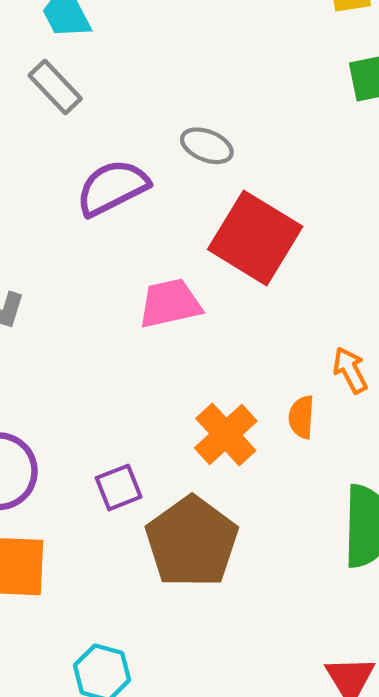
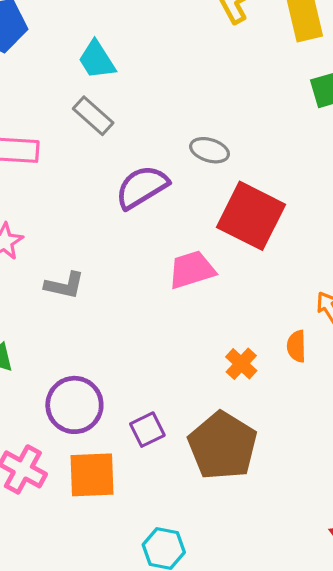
orange cross: (226, 434) -> (241, 364), size x0.7
purple square: (119, 487) -> (147, 430), moved

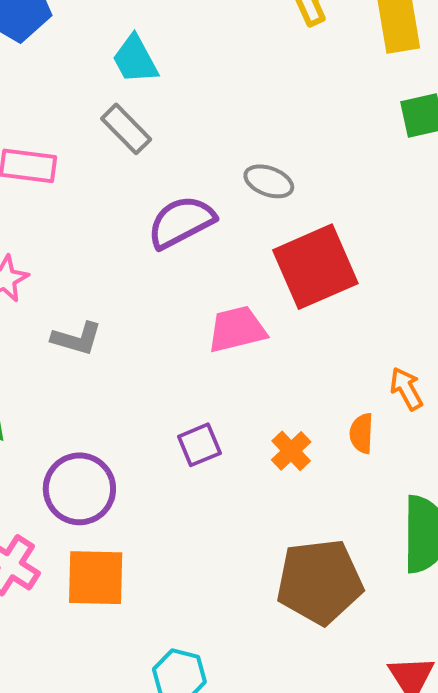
red square: (251, 216) -> (315, 267), turned 36
purple square: (147, 430) -> (199, 445), moved
brown pentagon: (223, 446) -> (320, 582), moved, turned 30

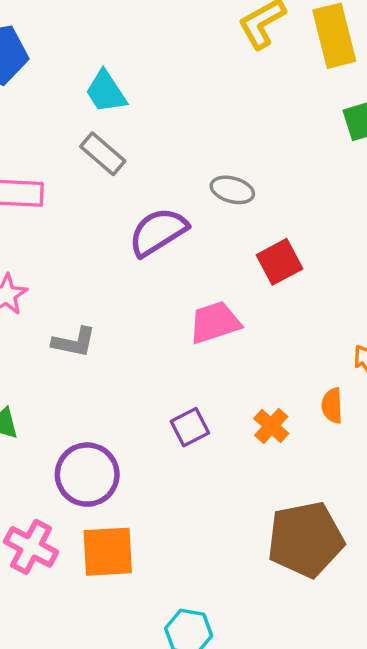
red square: (315, 267) -> (280, 262), size x0.6

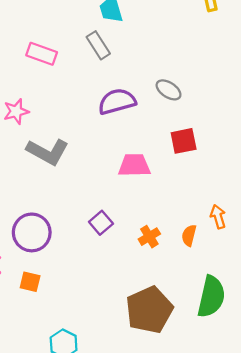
gray L-shape: (74, 342) -> (48, 152), size x1.5
purple square: (190, 427) -> (101, 223), turned -30
brown pentagon: (306, 539) -> (149, 310), turned -30
orange square: (108, 552) -> (30, 282), size x0.6

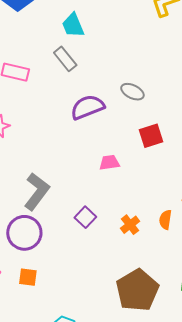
gray L-shape: (48, 152) -> (37, 191), moved, turned -75
pink trapezoid: (134, 165) -> (109, 162), size x0.7

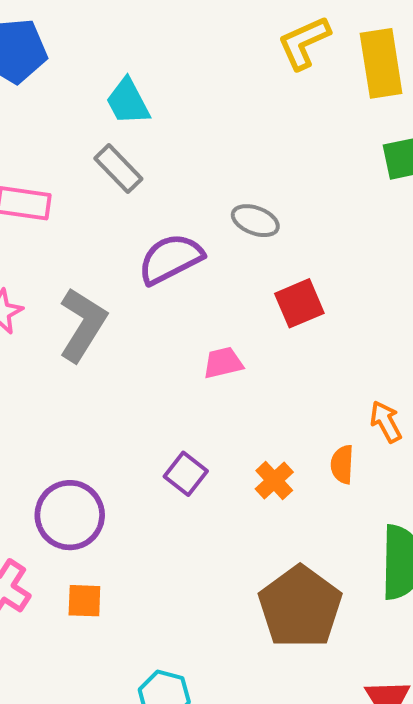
gray L-shape: (37, 191) -> (83, 325), moved

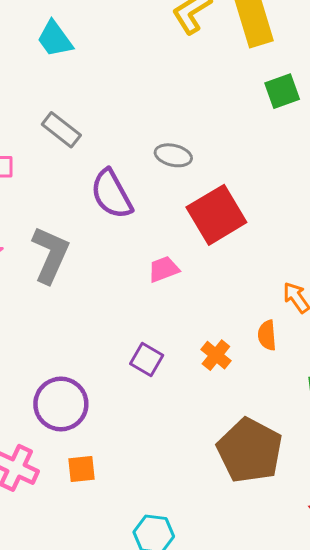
cyan trapezoid: (128, 102) -> (55, 39), moved
purple semicircle: (170, 259) -> (112, 194), turned -84
red square: (299, 303) -> (216, 215), size x1.5

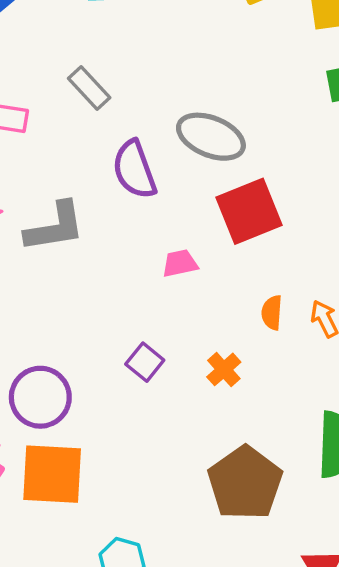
gray ellipse: (173, 155) -> (211, 137), size x1.6
gray L-shape: (50, 255) -> (55, 227), turned 48
orange semicircle: (267, 335) -> (272, 313), moved
orange square: (82, 469) -> (52, 474), size x2.0

